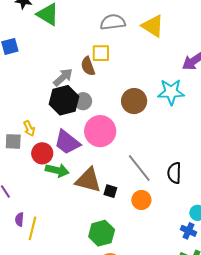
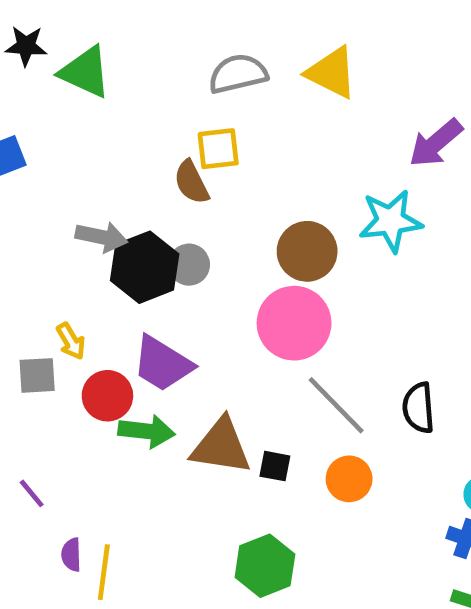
gray arrow: (63, 77) -> (101, 237), moved, turned 60
pink circle: (100, 131) -> (294, 323), moved

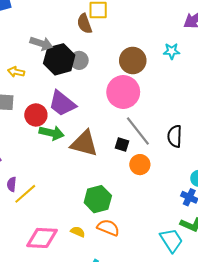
cyan star: (390, 221) -> (172, 51), size x0.6
yellow arrow: (71, 341) -> (16, 72), moved, turned 126
black square: (275, 466) -> (122, 145), moved
yellow line: (104, 572) -> (25, 194), turned 35

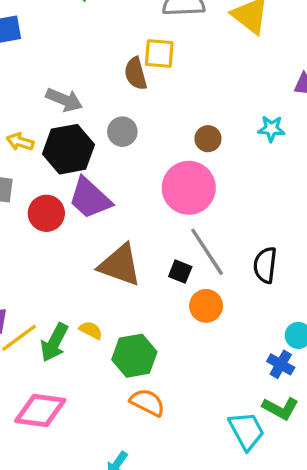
black hexagon: (59, 59) -> (69, 149), moved
brown circle: (133, 60) -> (208, 139), size x0.6
green arrow: (52, 133) -> (54, 342), moved, turned 100
yellow semicircle: (78, 232) -> (91, 330), moved

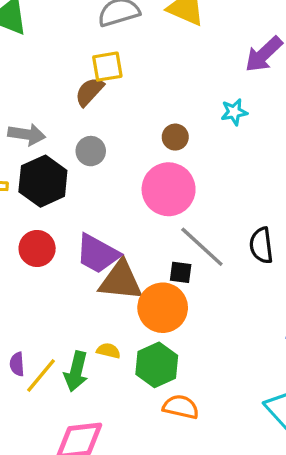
brown semicircle: (136, 74) -> (89, 92), turned 72
purple trapezoid: (90, 198) -> (98, 254), moved
orange circle: (206, 306) -> (163, 308), moved, size x1.5

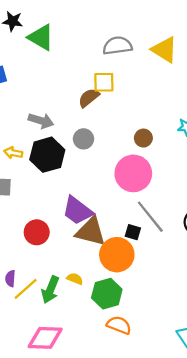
red circle: (37, 248) -> (37, 232), moved

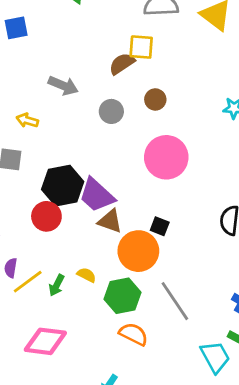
brown circle: (143, 138) -> (155, 99), moved
black hexagon: (47, 155) -> (63, 186), moved
gray line: (150, 217) -> (175, 301), moved
brown triangle: (91, 232) -> (110, 221), size x0.7
green arrow: (50, 290) -> (57, 285), size x0.7

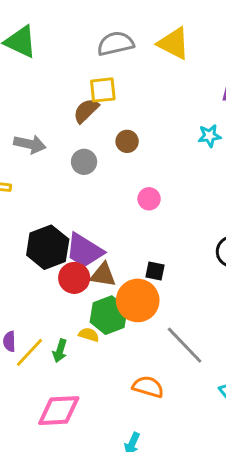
pink circle: (166, 157) -> (149, 199), size x0.5
red circle: (46, 216) -> (74, 278), moved
green hexagon: (122, 296) -> (109, 315), moved

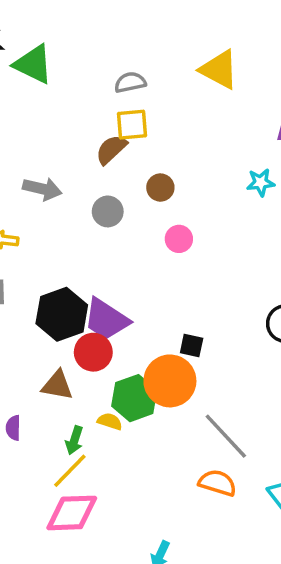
gray semicircle: (115, 44) -> (130, 82), moved, size x0.7
pink circle: (149, 199) -> (179, 239), moved
brown triangle: (103, 275) -> (57, 385), moved
yellow line: (29, 352) -> (70, 471), moved
orange semicircle: (148, 387) -> (217, 483), moved

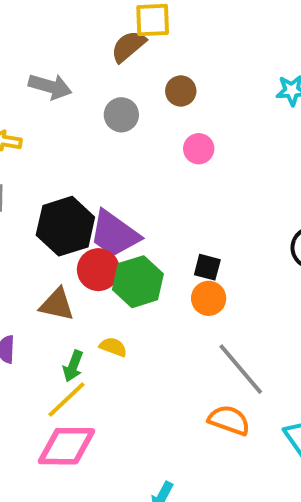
orange circle: (170, 381) -> (209, 298), moved, size x0.6
green hexagon: (134, 398) -> (138, 282), moved

